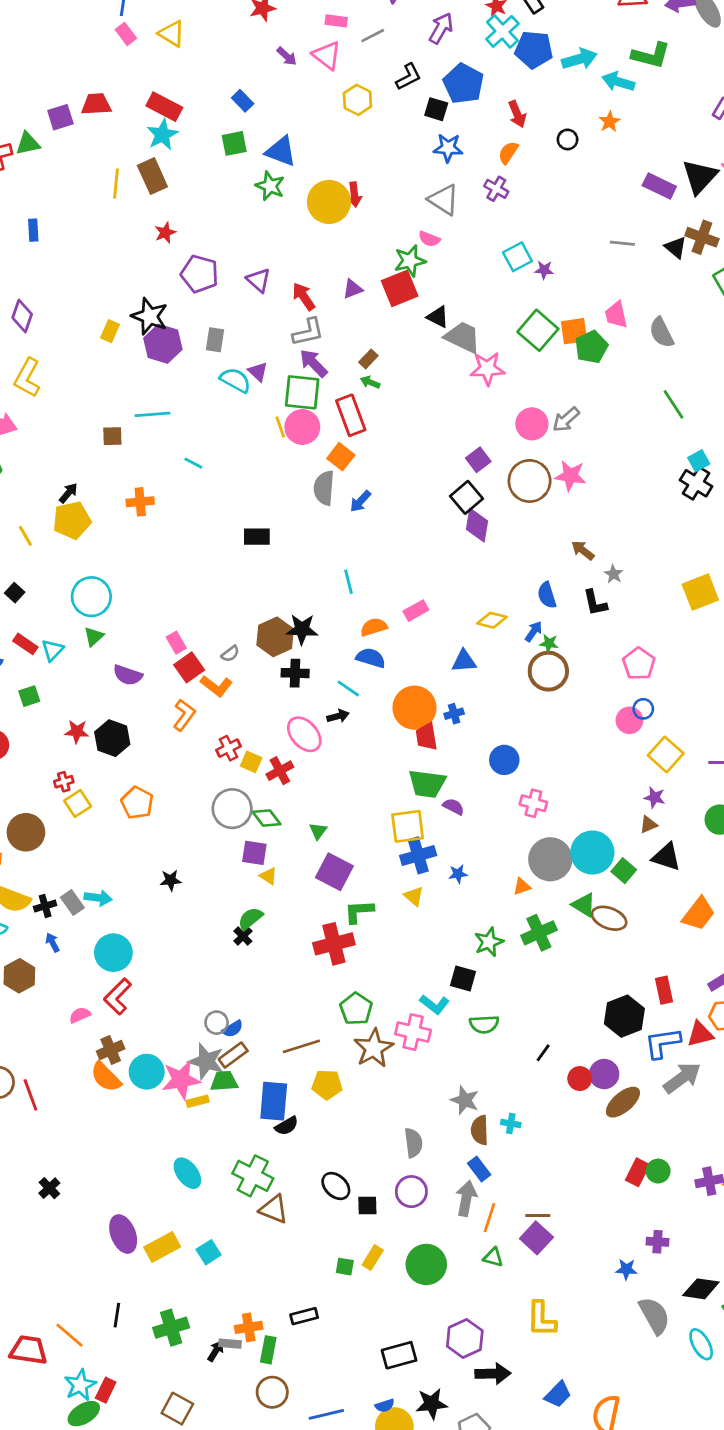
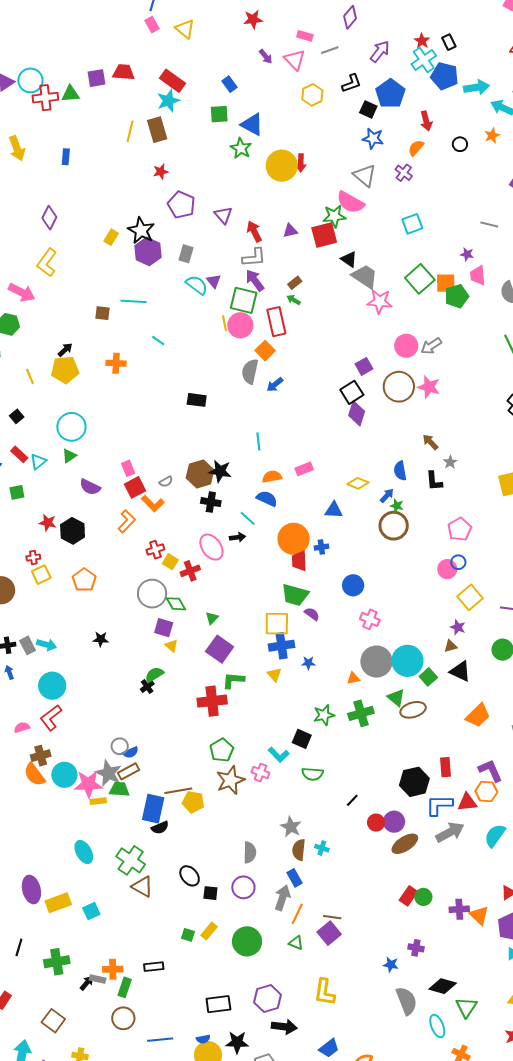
pink semicircle: (429, 239) -> (350, 202), size x1.8
purple star: (544, 270) -> (467, 254), moved
brown ellipse: (609, 918) -> (413, 710), turned -45
pink cross: (413, 1032) -> (260, 773), size x0.7
brown line: (301, 1046) -> (178, 791), moved

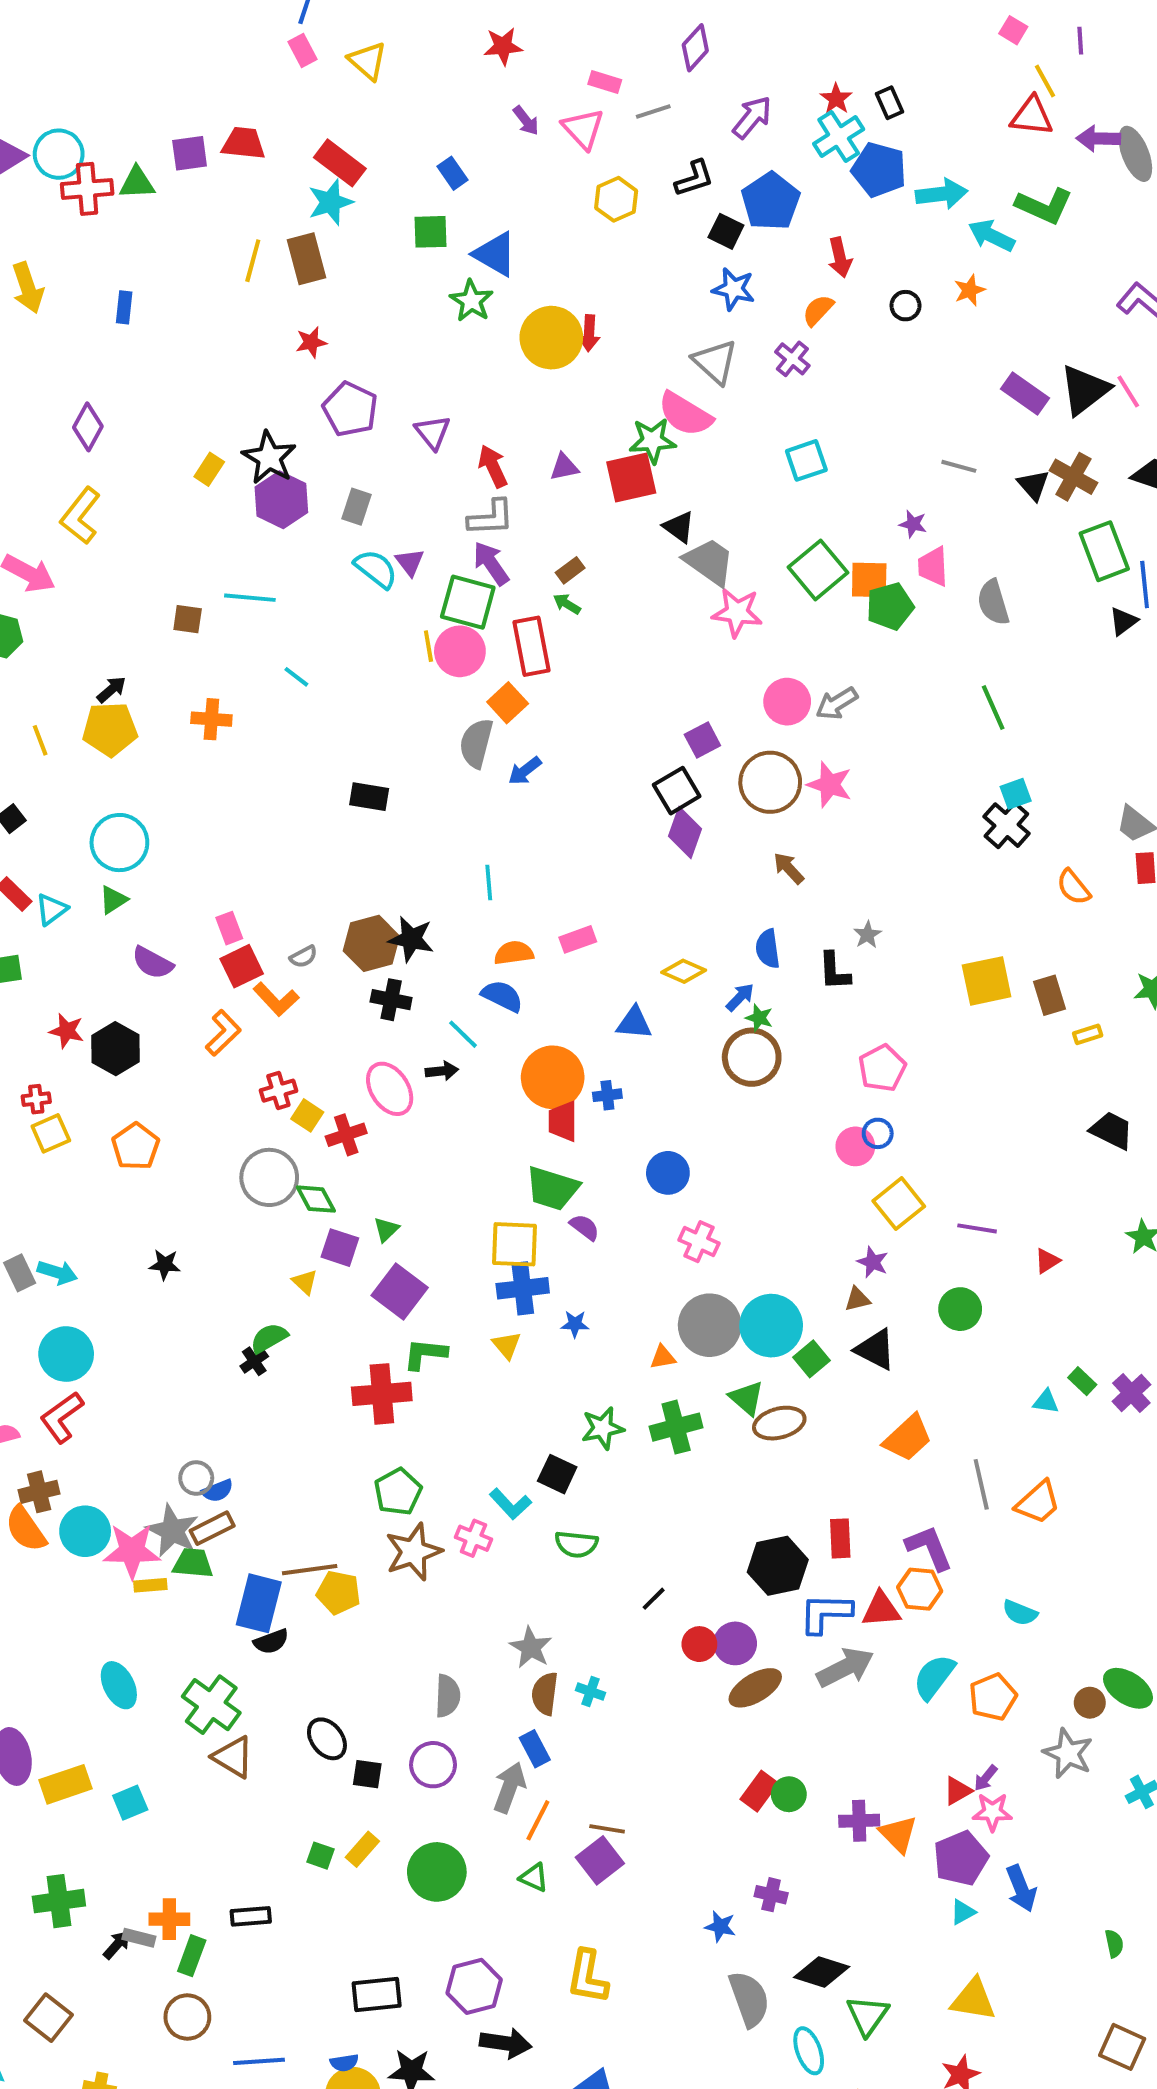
brown arrow: (430, 442) -> (789, 868), moved
purple square: (164, 628) -> (340, 1248), moved

